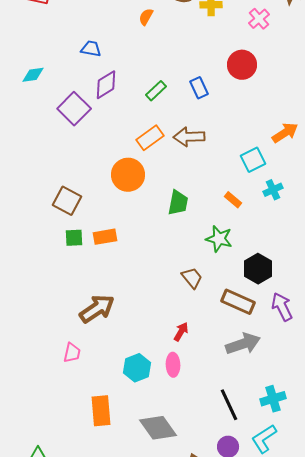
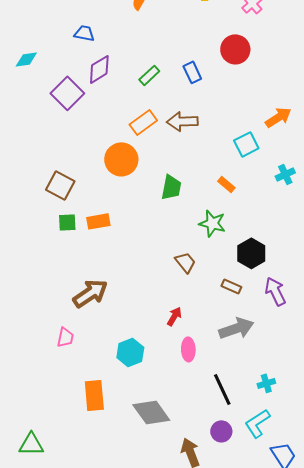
cyan cross: (273, 190) -> (285, 174), moved
brown rectangle: (238, 302) -> (231, 286), size x0.6
pink ellipse: (173, 365) -> (188, 349), moved
cyan cross: (273, 399) -> (266, 383), size x0.7

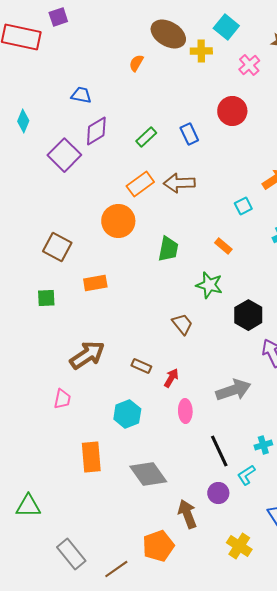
cyan diamond: (26, 59) -> (23, 121), turned -60
cyan square: (246, 144) -> (243, 206), size x0.7
green square: (67, 222) -> (46, 298), moved
brown rectangle: (231, 286) -> (141, 366), moved
cyan L-shape: (257, 423) -> (246, 475), moved, size x0.7

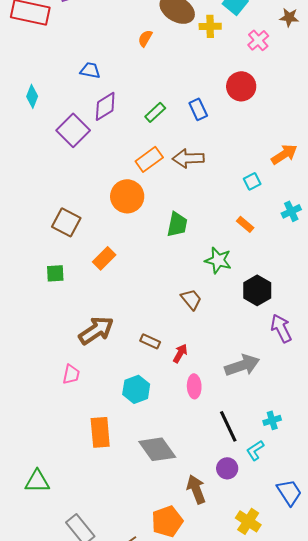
orange rectangle: (223, 246) -> (245, 224), moved
orange rectangle: (95, 283) -> (104, 258), turned -35

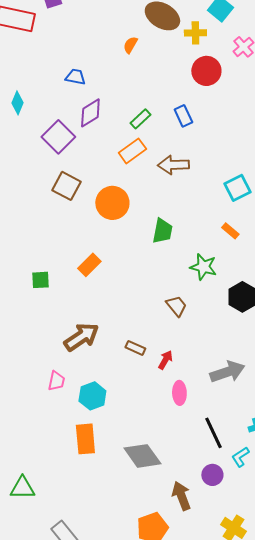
red circle: (241, 86) -> (206, 71), moved
orange rectangle: (149, 159) -> (132, 151), moved
cyan square: (252, 181) -> (237, 188), size x1.5
brown square: (66, 222) -> (66, 186), moved
cyan hexagon: (136, 389) -> (92, 396), moved

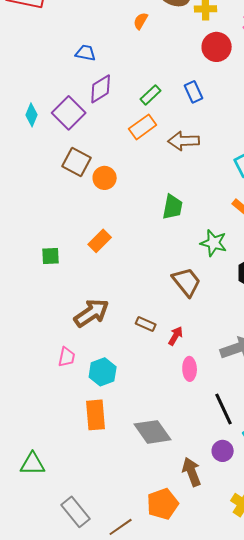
cyan diamond: (17, 103) -> (32, 115), moved
orange circle: (112, 203) -> (105, 178), moved, size x0.7
brown trapezoid: (176, 306) -> (187, 282), size x1.4

